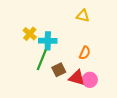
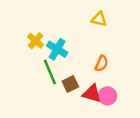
cyan cross: (48, 41) -> (57, 49), turned 30
green line: (42, 60) -> (50, 72), turned -45

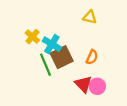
brown square: (70, 84) -> (62, 57), moved, size x1.5
red triangle: (92, 94) -> (83, 84), turned 30

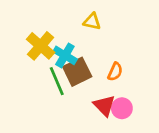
yellow triangle: (90, 17) -> (92, 21), moved
yellow cross: (32, 37) -> (41, 46), size x1.5

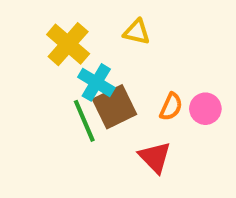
yellow cross: (41, 46) -> (68, 44), moved
pink circle: (122, 108) -> (205, 109), moved

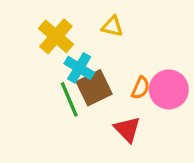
pink circle: (205, 109) -> (169, 89), size x1.5

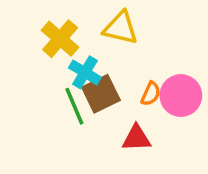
yellow triangle: (112, 26) -> (120, 28), size x1.5
red triangle: (127, 129) -> (136, 138), turned -48

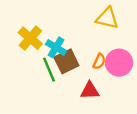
yellow triangle: (120, 28) -> (107, 18), moved
yellow cross: (60, 39) -> (30, 38), moved

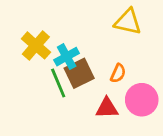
cyan cross: (56, 47) -> (67, 57), turned 30
pink circle: (119, 63) -> (142, 100), moved

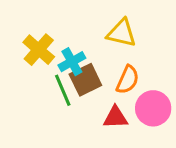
yellow triangle: (128, 22) -> (122, 33), moved
orange semicircle: (118, 73) -> (128, 80), size x1.4

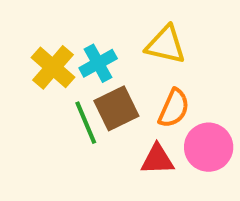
cyan cross: (72, 62) -> (98, 63), moved

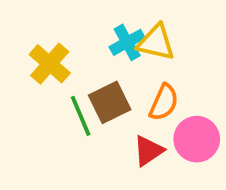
cyan cross: (98, 63) -> (127, 42), moved
red triangle: (157, 159) -> (148, 151), turned -32

